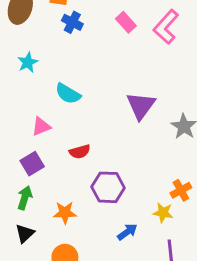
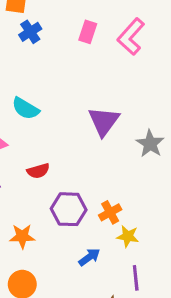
blue cross: (72, 22) -> (30, 32), turned 30
pink rectangle: (126, 22) -> (88, 32), turned 60
orange cross: (181, 190) -> (110, 212), moved

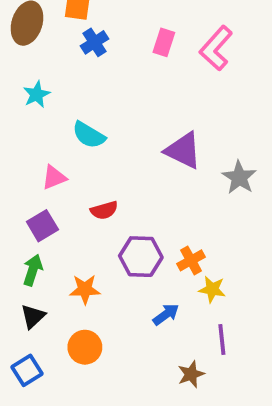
purple triangle: (104, 121) -> (183, 150), turned -40

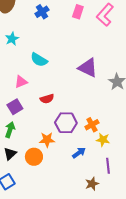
orange star: (85, 289) -> (47, 140), moved
orange circle: (85, 347) -> (34, 157), moved

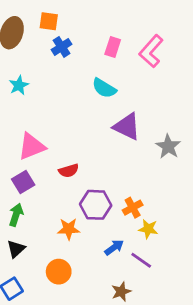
cyan semicircle: (39, 60) -> (104, 88), moved
pink triangle: (21, 82) -> (32, 146), size x1.5
orange circle: (34, 157) -> (59, 272), moved
purple line: (108, 166) -> (141, 260), moved, turned -49
brown star: (92, 184) -> (121, 292), moved

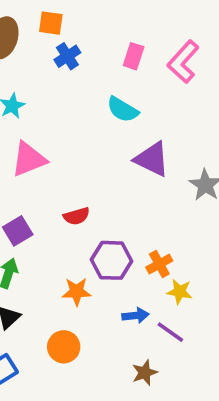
pink triangle: (32, 146) -> (29, 159), moved
blue arrow: (114, 247) -> (135, 316), turned 30

